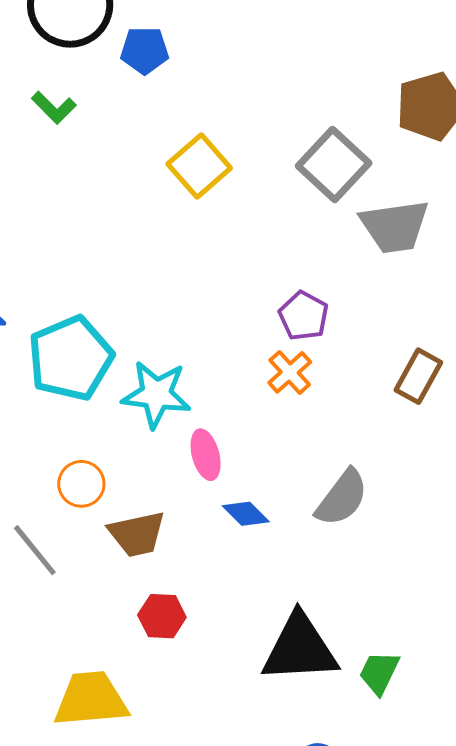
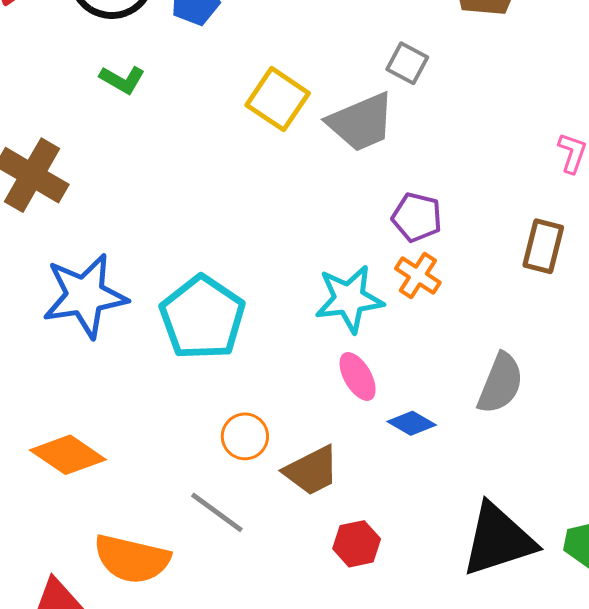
gray square: (334, 165) -> (407, 63), size x0.6
gray trapezoid: (395, 226) -> (361, 122), moved
cyan star: (156, 394) -> (349, 299), moved

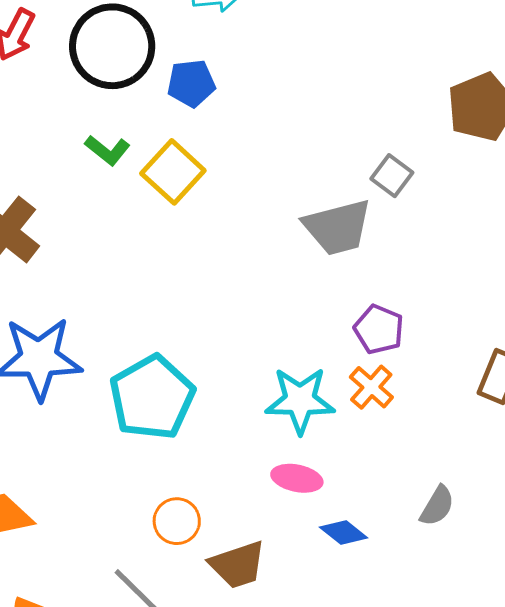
yellow square: (278, 99) -> (173, 172), moved
pink ellipse: (358, 376) -> (297, 478), turned -57
gray semicircle: (500, 383) -> (437, 506), size x0.7

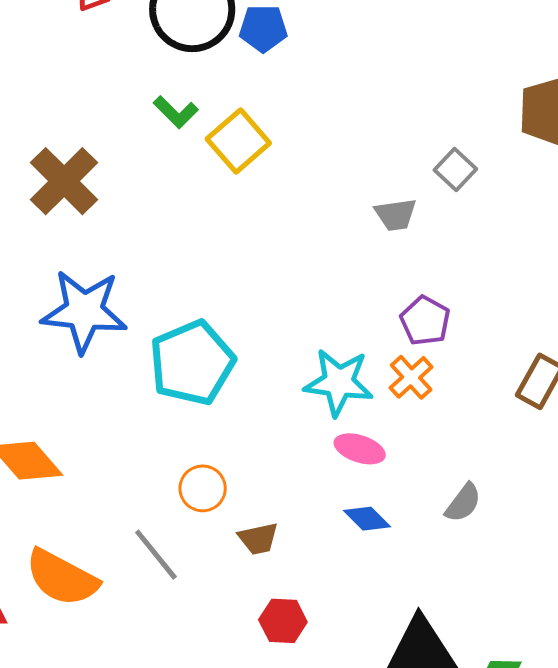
blue pentagon: (191, 83) -> (263, 28), moved
gray trapezoid: (337, 227) -> (396, 215), size x0.6
pink ellipse: (297, 478) -> (360, 449), moved
brown trapezoid: (238, 565) -> (258, 539), size x0.7

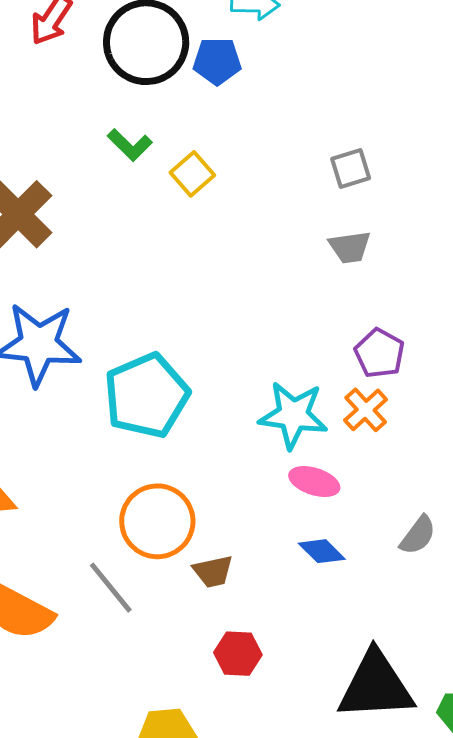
yellow square: (238, 141) -> (192, 174), size x0.7
gray square: (455, 169) -> (351, 169), moved, turned 30
orange circle: (203, 488) -> (157, 521), size x1.6

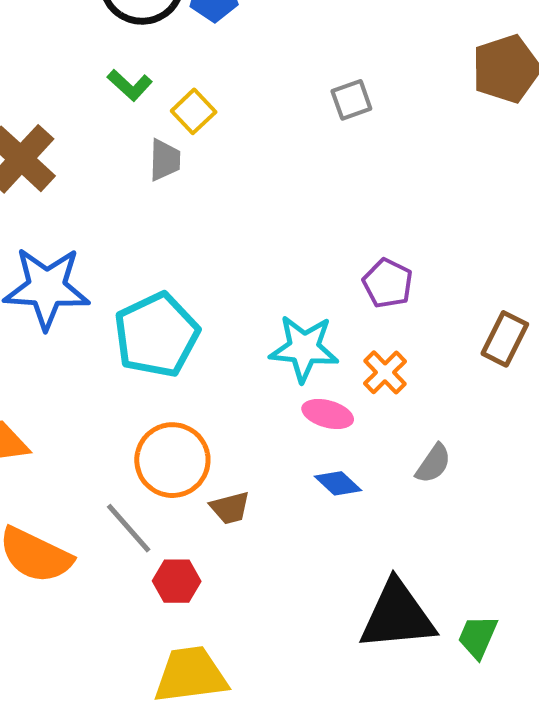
gray trapezoid: (350, 247) -> (165, 160), moved, turned -78
orange cross: (366, 410) -> (385, 372), moved
red hexagon: (238, 654) -> (177, 581), moved

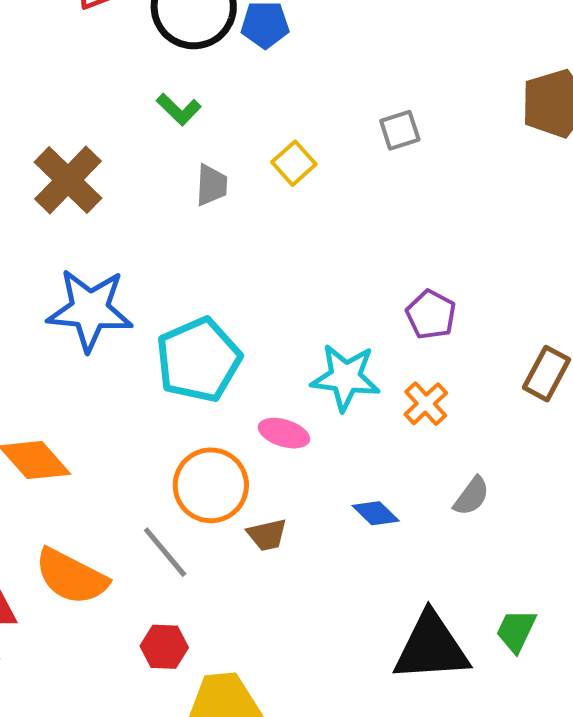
yellow square: (194, 111) -> (294, 163), moved
pink ellipse: (328, 414) -> (284, 433), moved
red hexagon: (177, 581) -> (164, 647), moved
green trapezoid: (478, 637) -> (516, 631), moved

